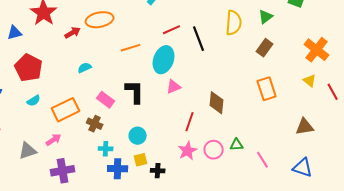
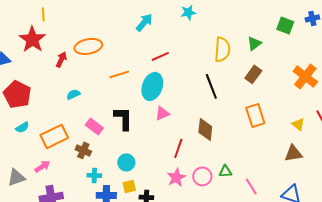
red arrow: (73, 33) -> (61, 59), turned -35
black line: (199, 39) -> (211, 86), moved
yellow triangle: (310, 81) -> (298, 124), moved

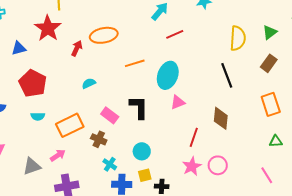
red line: (160, 56) -> (175, 34), moved
cyan semicircle: (22, 127) -> (38, 116), turned 32
green triangle: (225, 171) -> (276, 141), moved
cyan cross: (94, 175) -> (110, 164), turned 32

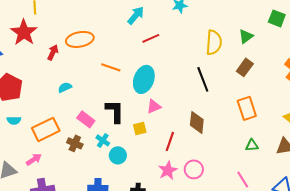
orange line: (135, 63) -> (111, 67), turned 36
cyan cross: (110, 164) -> (103, 140), moved
yellow square: (145, 175) -> (140, 128), moved

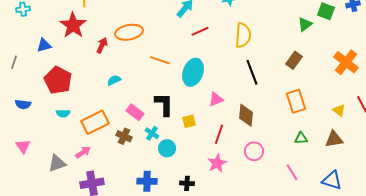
green triangle: (246, 36) -> (305, 24), moved
yellow semicircle: (214, 42) -> (243, 35), moved
pink triangle: (154, 106) -> (216, 99), moved
pink circle: (194, 169) -> (254, 151), moved

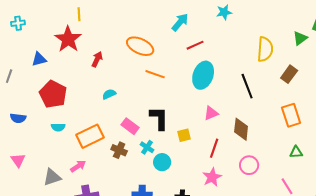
orange ellipse: (129, 32) -> (140, 46), moved, turned 36
yellow semicircle: (243, 35) -> (265, 49), moved
cyan ellipse: (193, 72) -> (203, 75), moved

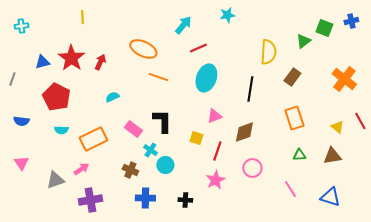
red star: (68, 39) -> (71, 58), moved
black line: (247, 86) -> (250, 89), turned 30
brown diamond: (241, 129) -> (244, 132), turned 65
yellow square: (184, 135) -> (196, 138), moved, turned 32
brown cross: (119, 150) -> (130, 170), moved

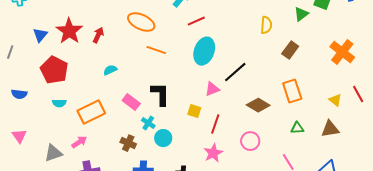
yellow semicircle: (268, 52) -> (266, 25), size x0.7
blue triangle: (42, 62) -> (40, 35), turned -35
black line: (250, 89) -> (235, 72), moved, turned 40
brown diamond: (244, 132) -> (258, 105), moved, turned 50

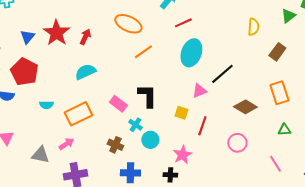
orange line: (156, 50) -> (143, 52), turned -54
red pentagon: (54, 70) -> (24, 72), moved
cyan semicircle: (110, 70) -> (85, 72), moved, size x1.5
gray triangle: (53, 153) -> (40, 155), turned 30
pink star: (213, 153) -> (182, 155), moved

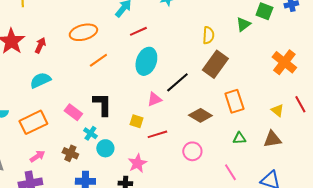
orange ellipse: (128, 24) -> (83, 32), turned -40
brown rectangle: (277, 52) -> (215, 64), moved, size x1.5
red line: (202, 126) -> (157, 134), turned 54
pink arrow: (66, 144) -> (37, 156), moved

